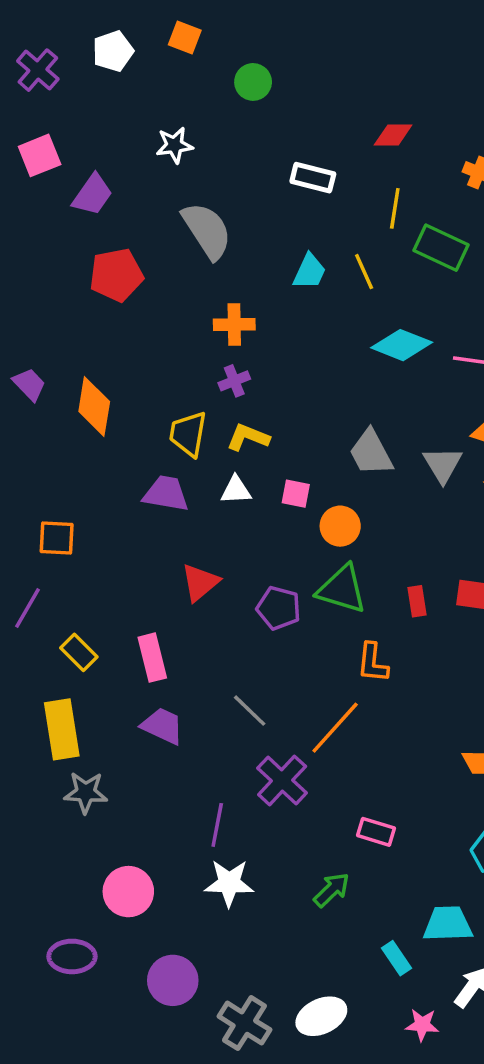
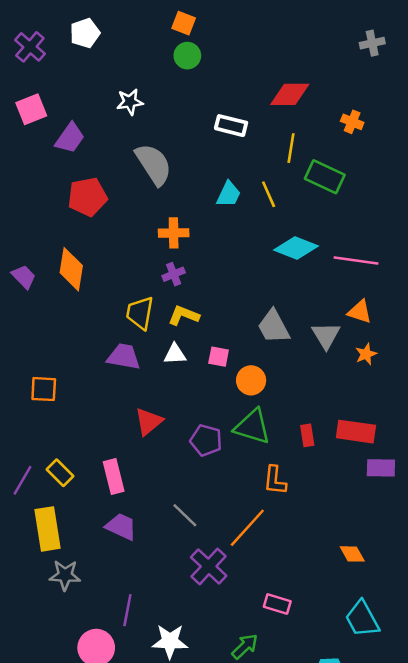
orange square: (185, 38) -> (184, 23), moved
red diamond: (393, 135) -> (290, 94), size x1.4
orange diamond: (94, 406) -> (71, 269), moved
purple line: (28, 608) -> (22, 480), moved
purple line: (217, 825) -> (127, 610), moved

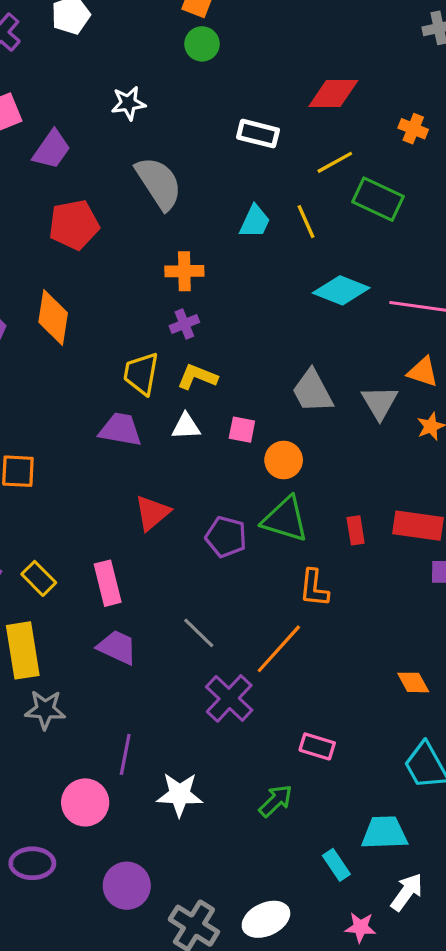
yellow line: (291, 148) -> (335, 162), turned 52

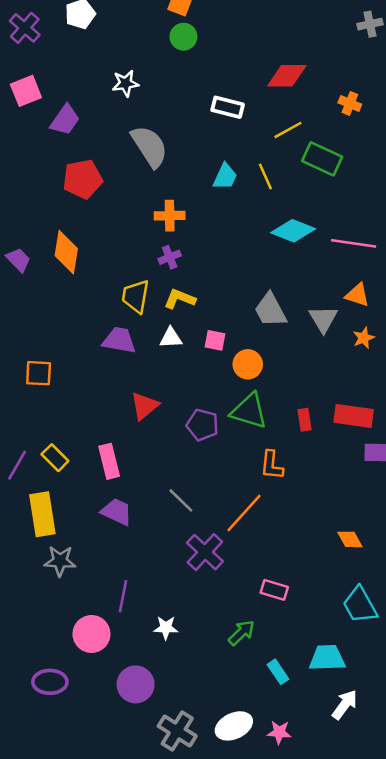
white star: (180, 794) -> (166, 628), size x0.7
cyan rectangle: (336, 865) -> (278, 672), moved
purple circle: (127, 886) -> (136, 684), moved
pink star: (360, 927) -> (279, 732), moved

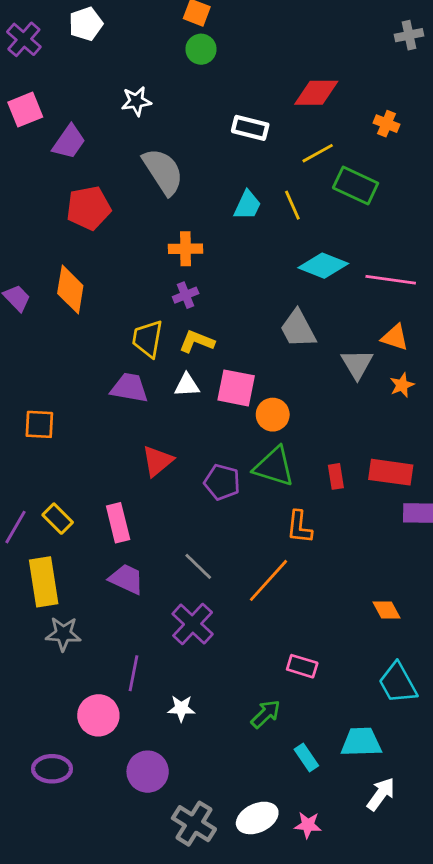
gray trapezoid: (270, 310) -> (298, 329), moved
pink square: (215, 340) -> (236, 388), size x1.6
purple cross: (205, 552) -> (193, 624), moved

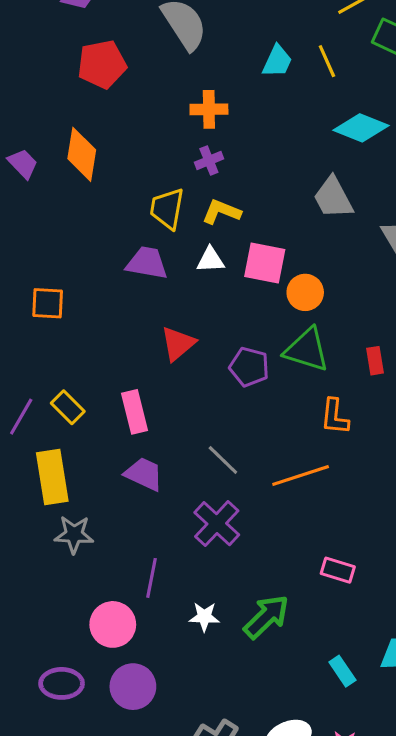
orange line: (268, 580) -> (301, 476), turned 30
green arrow: (266, 714) -> (266, 617), moved, size x1.4
purple circle: (148, 772) -> (133, 687), moved

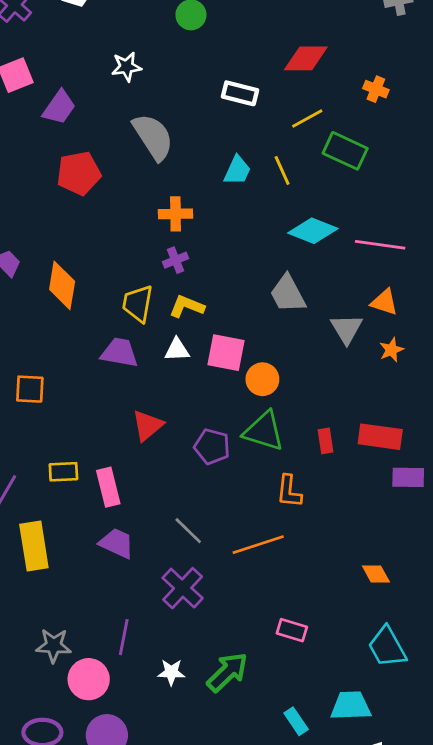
orange diamond: (82, 154) -> (62, 285), moved
yellow rectangle: (68, 407) -> (63, 472), moved, turned -48
gray star: (74, 534) -> (54, 646), moved

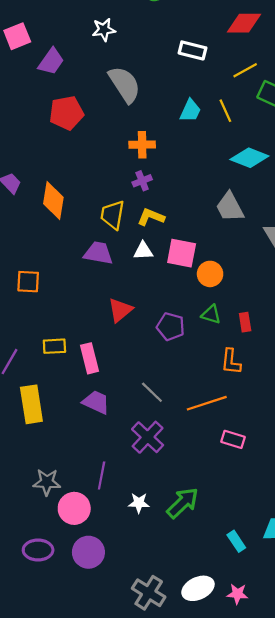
green triangle: (264, 431) -> (211, 314), size x0.6
red rectangle: (325, 441) -> (245, 322), moved
pink rectangle: (292, 630) -> (233, 439), moved

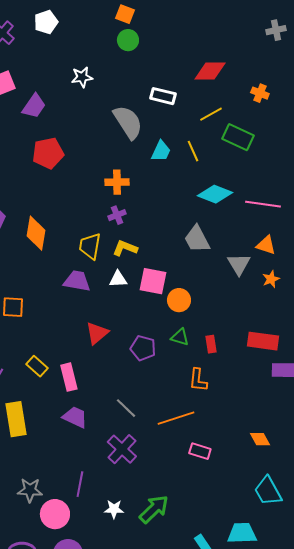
gray semicircle: (125, 84) -> (128, 122), moved
yellow rectangle: (54, 346) -> (37, 366), turned 45

